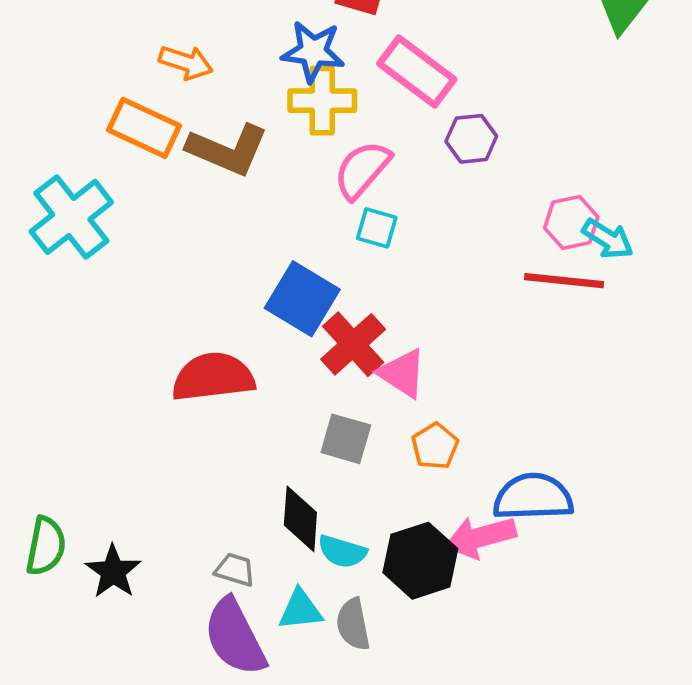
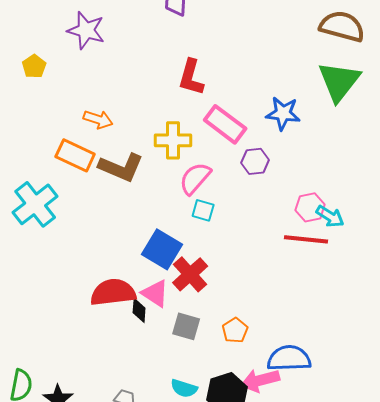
blue star: (313, 52) -> (283, 113), moved
pink triangle: (402, 373) -> (155, 293), moved
black diamond: (300, 519) -> (139, 310), moved, size x0.7

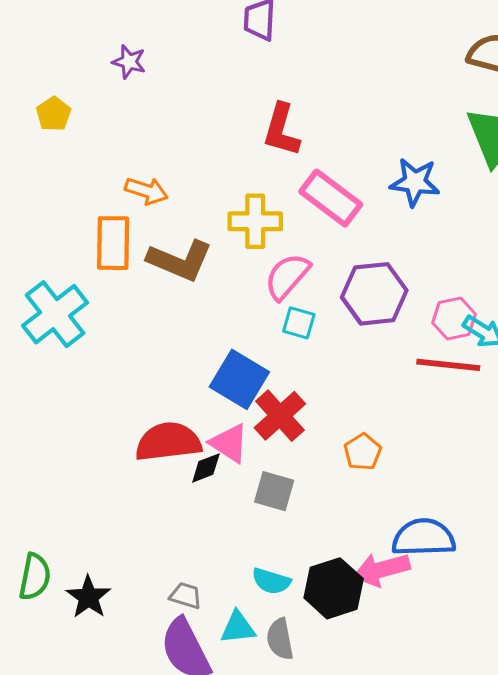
purple star: (86, 30) -> (129, 62), size x0.6
orange rectangle: (75, 155) -> (113, 243), turned 66
purple hexagon: (255, 161) -> (374, 294), moved, size x1.6
black diamond: (139, 310) -> (206, 468), turned 65
orange pentagon: (235, 330) -> (363, 452), moved

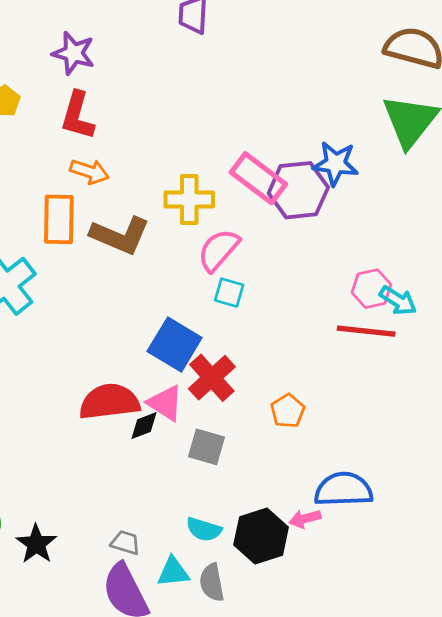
purple star: (129, 62) -> (74, 53), size x1.4
red L-shape: (281, 130) -> (77, 116), moved
purple hexagon: (374, 294) -> (298, 190), moved
pink arrow: (381, 569) -> (305, 519), size x0.6

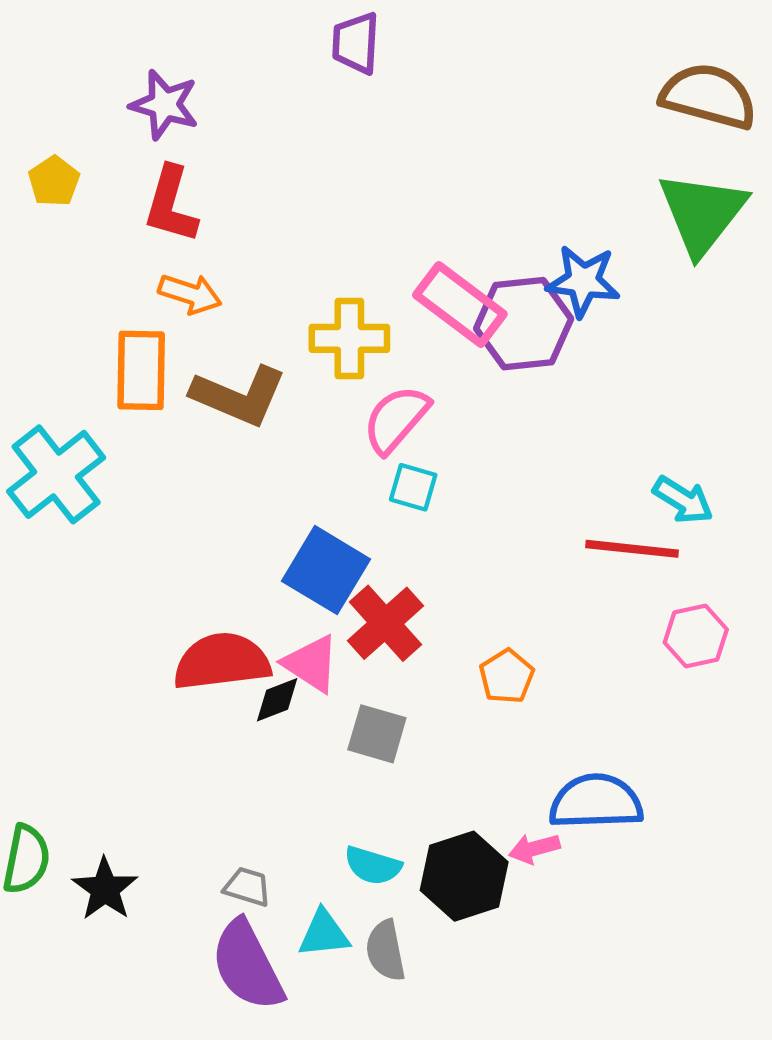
pink hexagon: (371, 289) -> (696, 636), moved

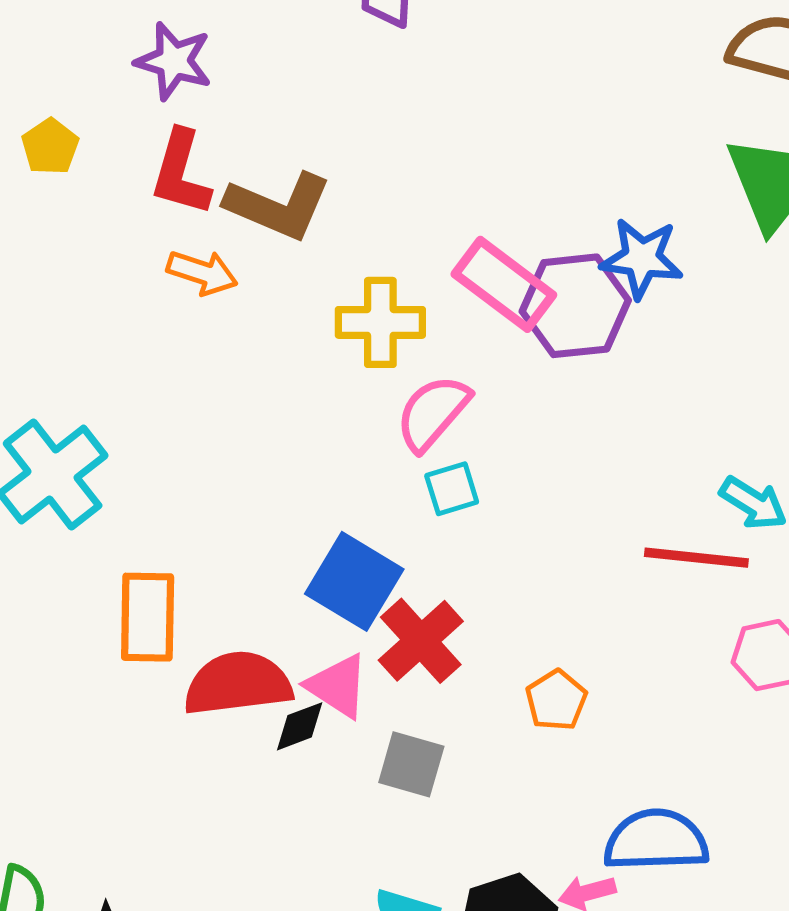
orange rectangle: (141, 370) -> (148, 617), moved
brown L-shape: (239, 396) -> (278, 206), moved
cyan square: (413, 487) -> (452, 489), turned -33

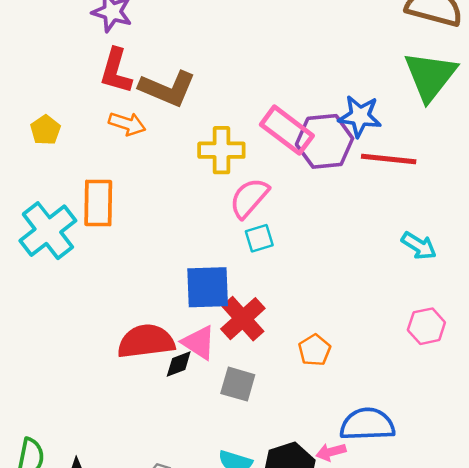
yellow pentagon: (50, 147) -> (45, 130), moved
red line: (696, 558) -> (389, 159), moved
blue square: (354, 581) -> (208, 287), turned -33
orange rectangle: (148, 617) -> (98, 203), moved

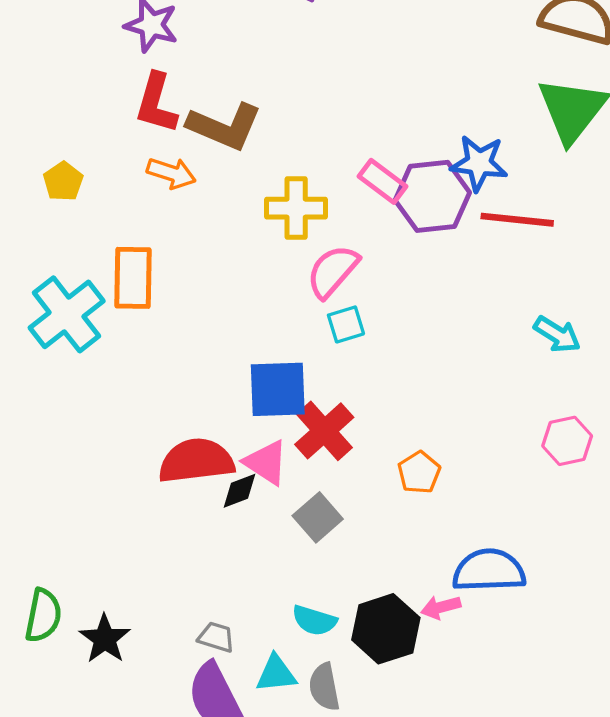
pink rectangle: (287, 130) -> (383, 181), size x0.7
gray square: (238, 384) -> (318, 517), turned 33

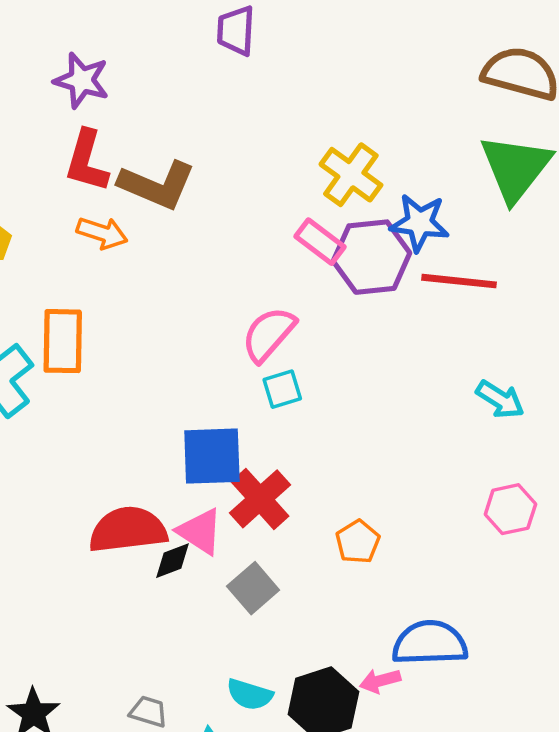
yellow cross: (296, 208) -> (351, 175), moved, turned 36

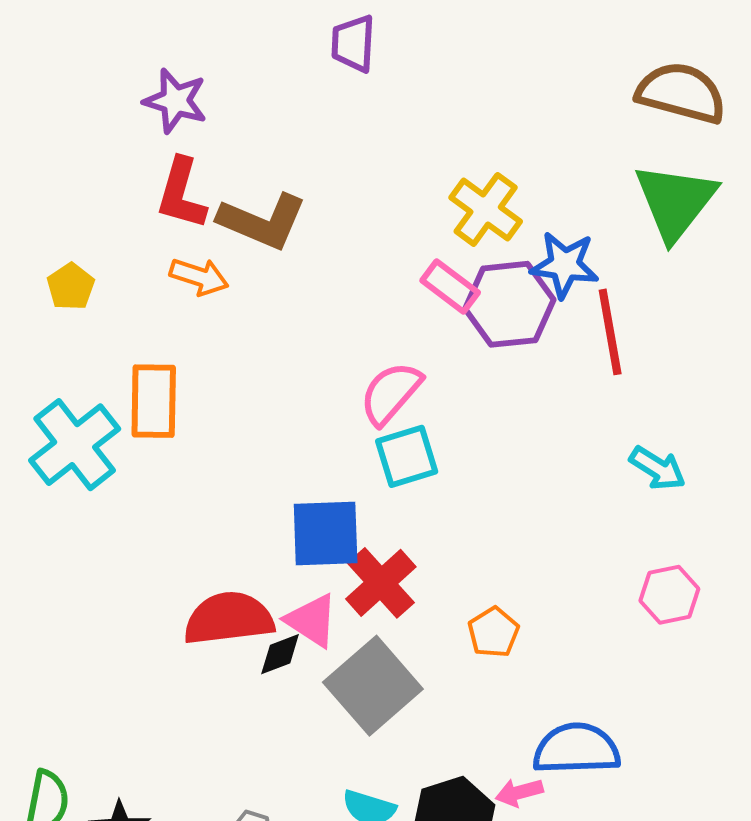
red line: (459, 281) -> (610, 332), turned 74
cyan square: (282, 389) -> (407, 456), size x1.4
gray square: (253, 588) -> (373, 686), size x1.6

